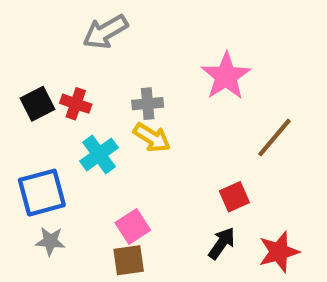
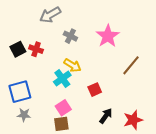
gray cross: (148, 104) -> (70, 36), moved, turned 32
cyan cross: (99, 154) -> (62, 78), moved
red square: (234, 197) -> (95, 90), moved

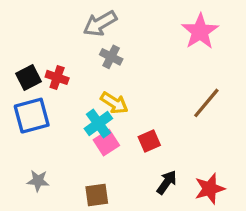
gray arrow: (50, 15) -> (100, 23), moved
pink star: (108, 36) -> (200, 31), moved
blue square: (20, 92) -> (32, 116), moved
pink square: (63, 108) -> (106, 143), moved

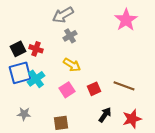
gray cross: (111, 57) -> (70, 36), turned 32
brown line: (206, 103) -> (124, 86), moved, turned 70
cyan cross: (98, 124) -> (36, 79), moved

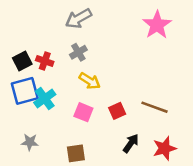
gray cross: (70, 36) -> (78, 52), moved
pink square: (67, 90) -> (83, 112), turned -35

